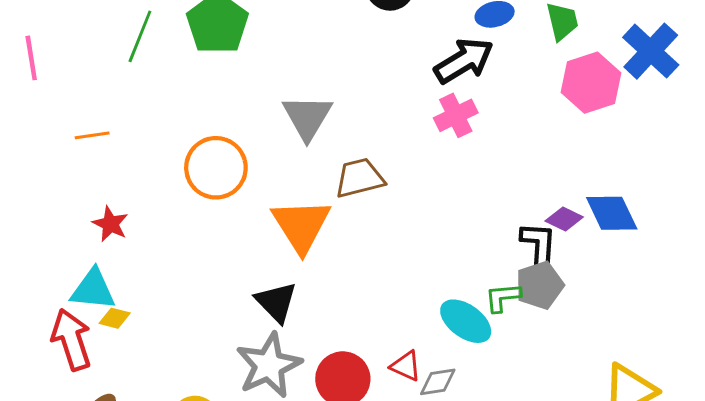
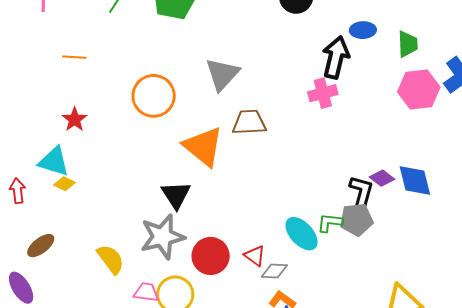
black arrow: (464, 61) -> (336, 57), turned -57
orange triangle: (301, 226) -> (203, 147), turned -30
red arrow: (71, 340) -> (18, 191), moved, size x0.6

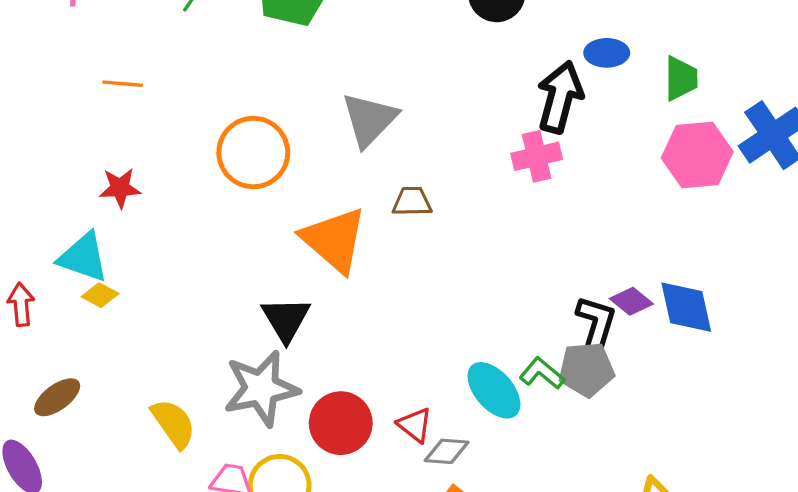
red star: (75, 119) -> (120, 188), turned 30
brown trapezoid: (249, 122) -> (412, 202), size x0.7
green L-shape: (330, 223) -> (542, 373), turned 32

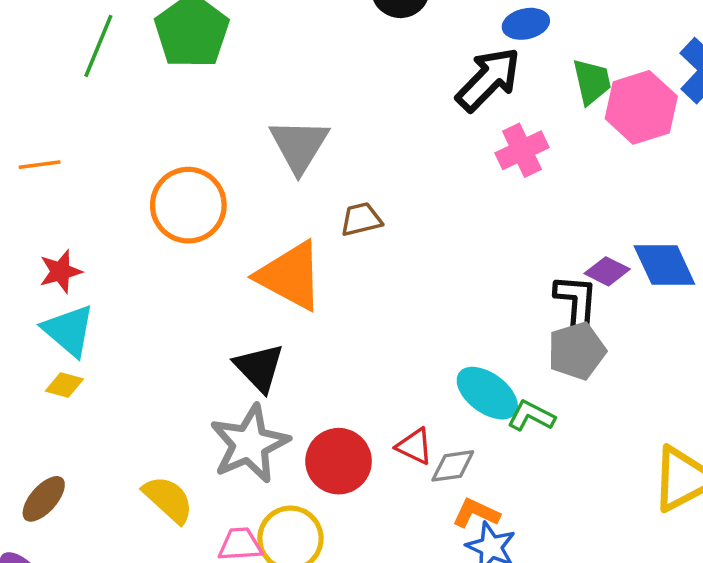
green trapezoid: (681, 78) -> (592, 82), moved
black arrow: (560, 97) -> (488, 79), turned 42
pink cross: (537, 156) -> (522, 150), moved
cyan triangle: (83, 257) -> (69, 330), moved, turned 34
green L-shape: (542, 373) -> (531, 416), moved

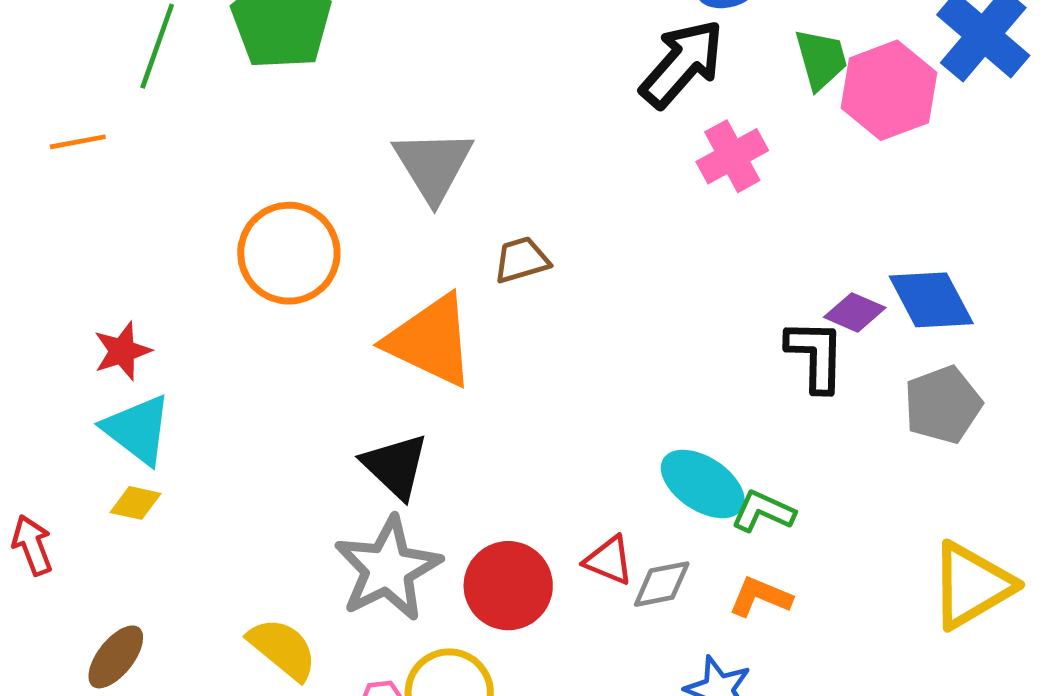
orange line: (40, 165) -> (78, 142), moved
gray pentagon: (577, 351) -> (943, 405), moved
orange L-shape: (476, 513) -> (760, 597), moved

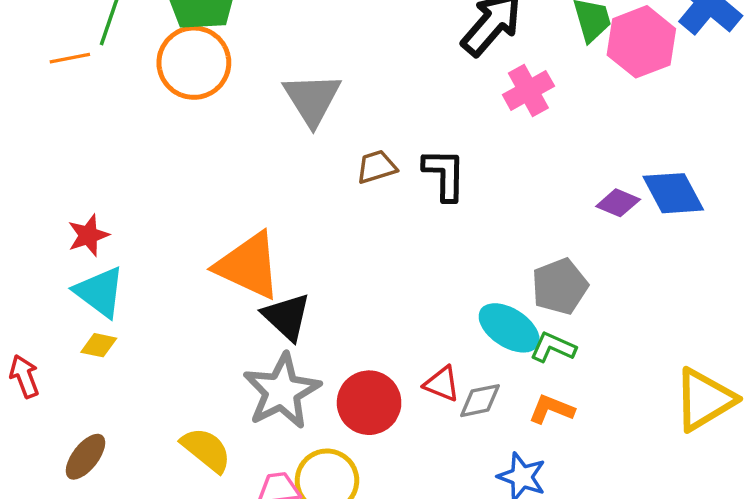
orange line: (78, 142) -> (70, 58), moved
orange circle: (289, 253) -> (194, 63), moved
orange triangle: (431, 341) -> (248, 266), moved
black L-shape: (816, 355) -> (444, 174), moved
gray pentagon: (943, 405) -> (560, 286), moved

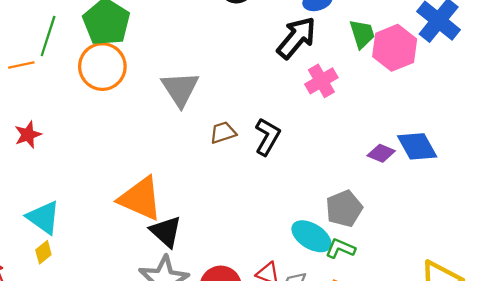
black L-shape: (444, 174) -> (267, 137), turned 30
red star: (88, 235) -> (28, 135), moved
yellow diamond: (99, 345) -> (43, 252), turned -50

